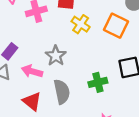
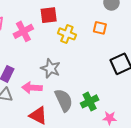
orange square: (116, 26) -> (100, 28), size x0.6
green cross: (98, 82) -> (90, 101), moved

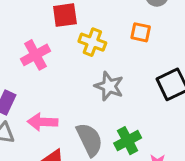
pink cross: (23, 31) -> (35, 55), moved
gray star: (51, 68) -> (109, 86), moved

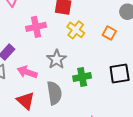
gray star: (109, 86) -> (57, 59), moved
green cross: (128, 141) -> (82, 77), moved

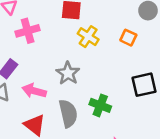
pink cross: (36, 27) -> (28, 31), moved
green cross: (82, 77) -> (100, 105), moved, turned 36

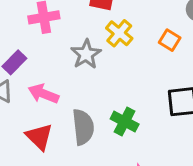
gray star: (68, 73) -> (86, 54), moved

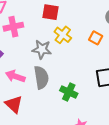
gray star: (86, 54) -> (42, 49), turned -30
gray semicircle: (83, 127) -> (41, 77), moved

